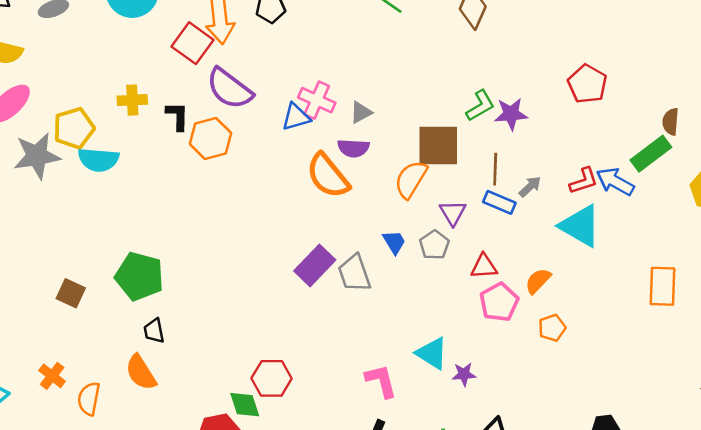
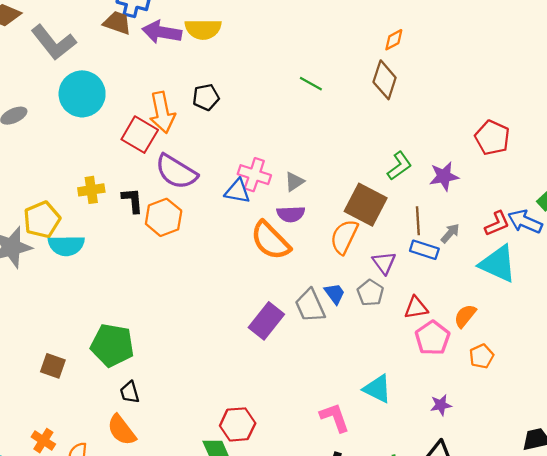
purple star: (511, 114) -> (444, 176), moved
blue triangle: (296, 117) -> (237, 191), turned 32
brown square: (438, 146) -> (366, 205), turned 33
gray trapezoid: (354, 273) -> (310, 306), moved
purple star: (464, 374) -> (441, 405), moved

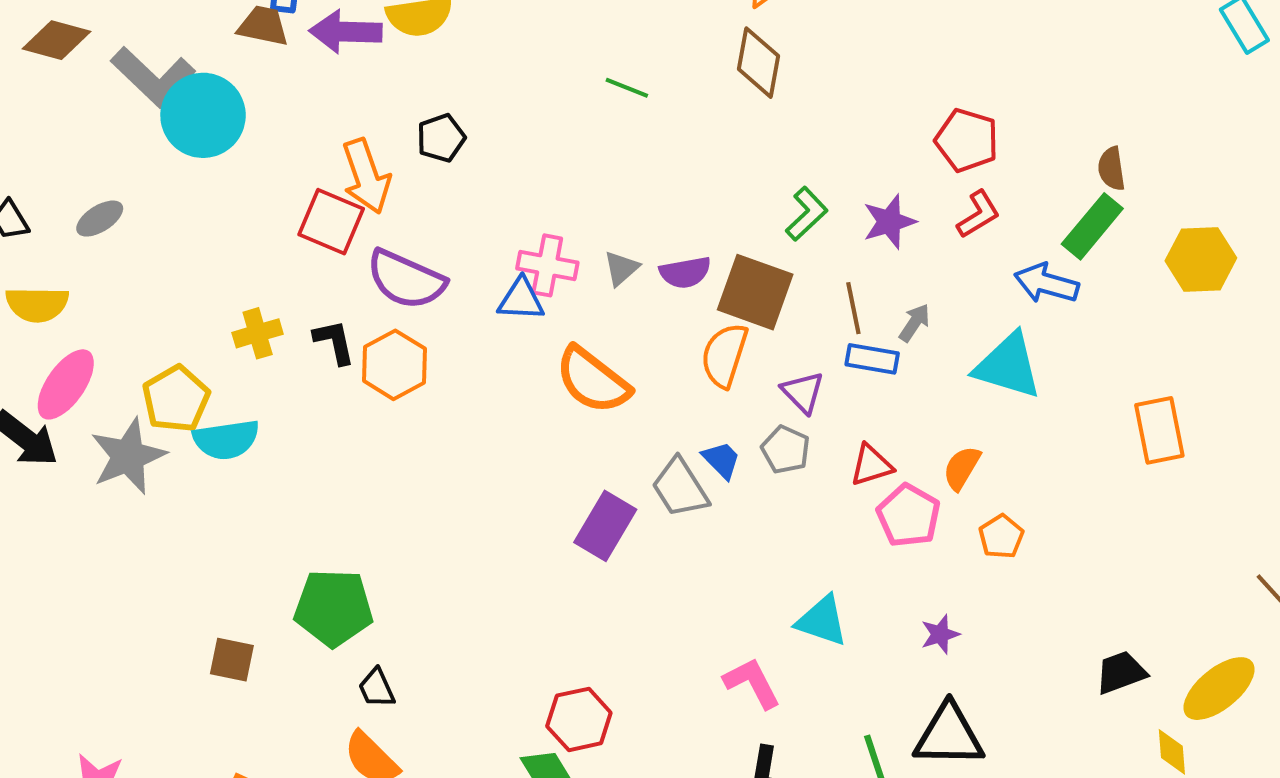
cyan circle: (82, 94) -> (203, 115), moved
purple semicircle: (291, 214) -> (685, 272), moved
red L-shape: (497, 224) -> (978, 214), moved

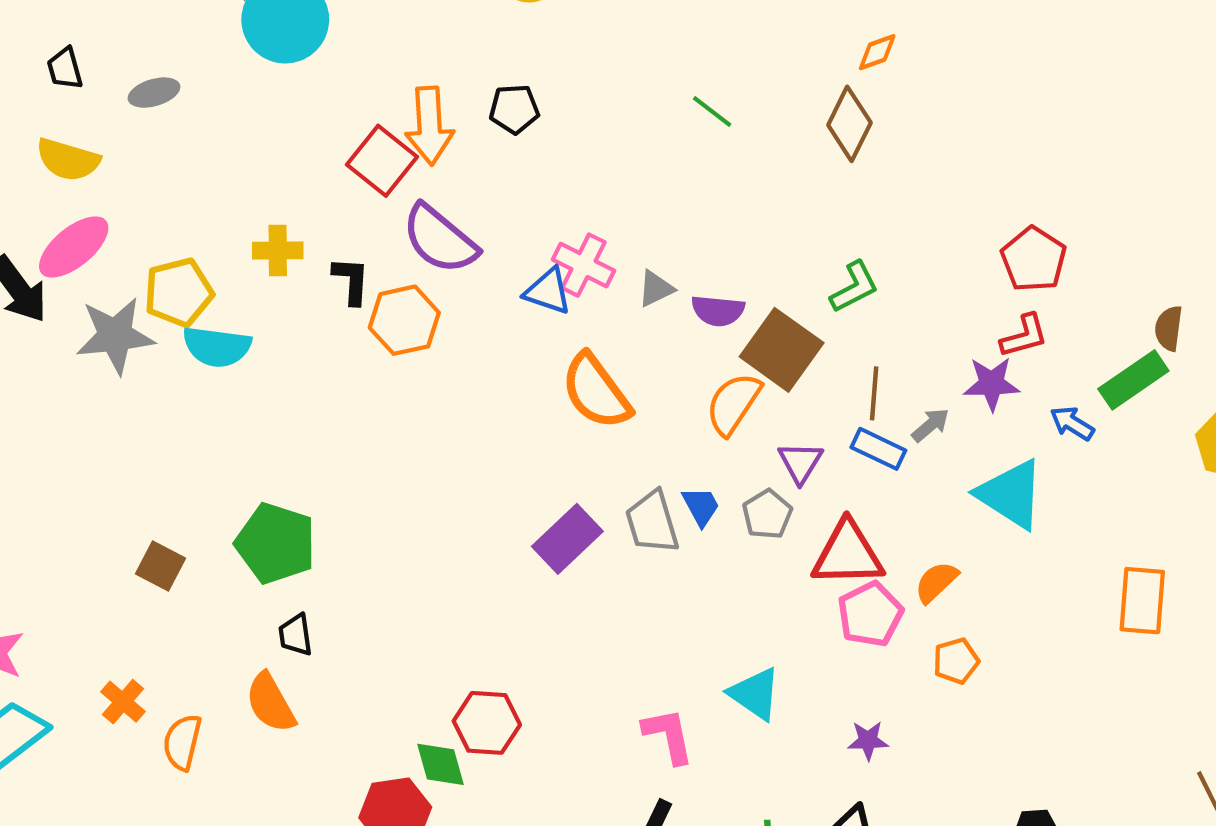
purple star: (889, 222) -> (992, 384), moved
blue arrow: (1046, 283) -> (1072, 423), size x0.7
red triangle: (871, 465) -> (848, 554), size x1.6

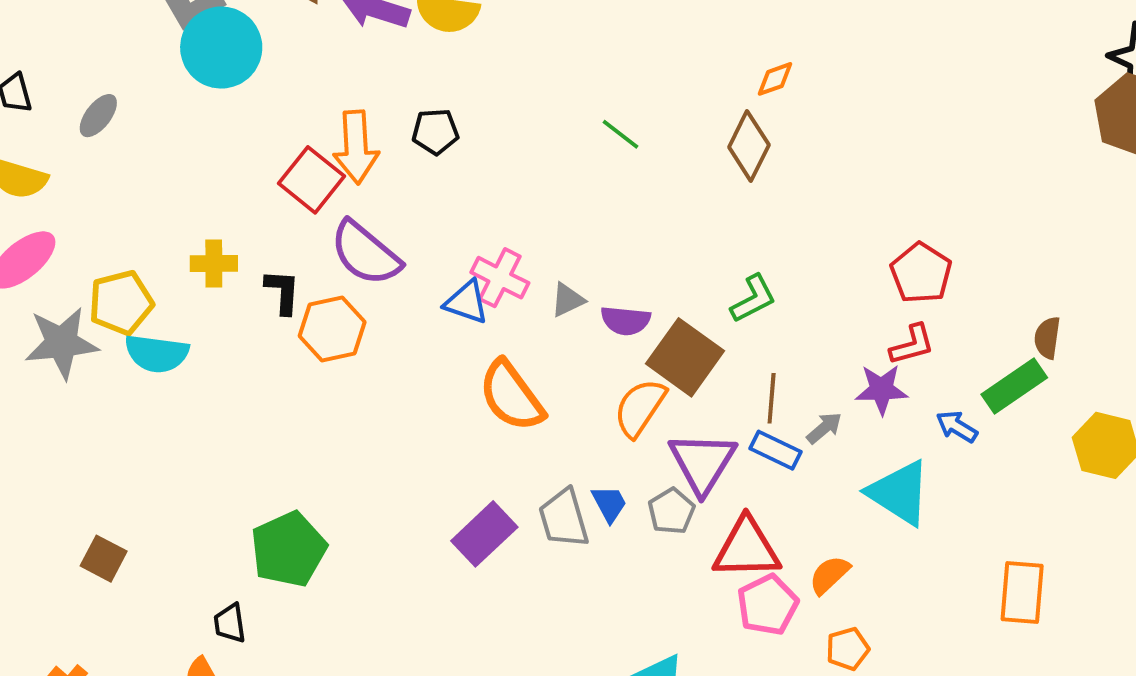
gray ellipse: (154, 93) -> (98, 116), turned -36
purple triangle: (800, 462) -> (702, 463), size x1.6
green pentagon: (276, 543) -> (289, 549), moved, turned 30

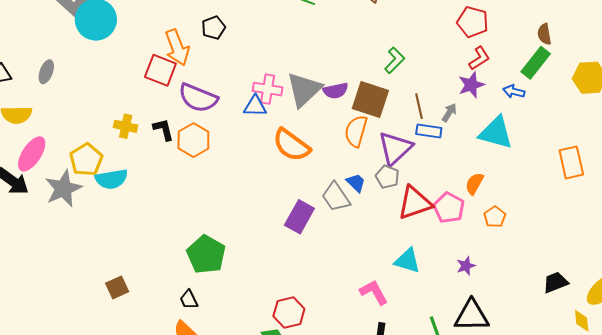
yellow cross: (214, 264) -> (126, 126), turned 30
gray triangle: (568, 300) -> (304, 90), size x2.0
purple triangle: (702, 463) -> (395, 148), turned 33
red triangle: (747, 548) -> (415, 203), moved
brown square: (104, 559) -> (117, 287), turned -35

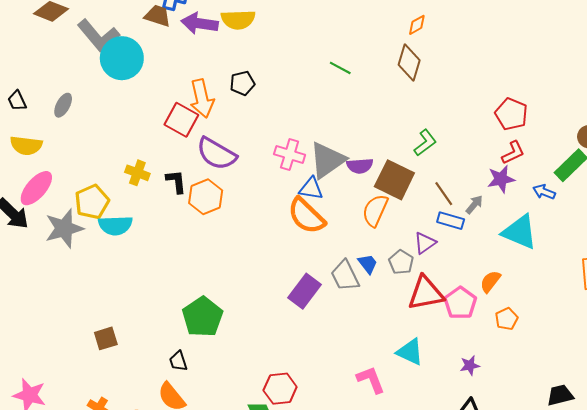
blue triangle: (255, 106) -> (311, 189), moved
brown line: (419, 106) -> (444, 194), turned -30
purple triangle: (395, 148) -> (425, 243), moved, size x0.6

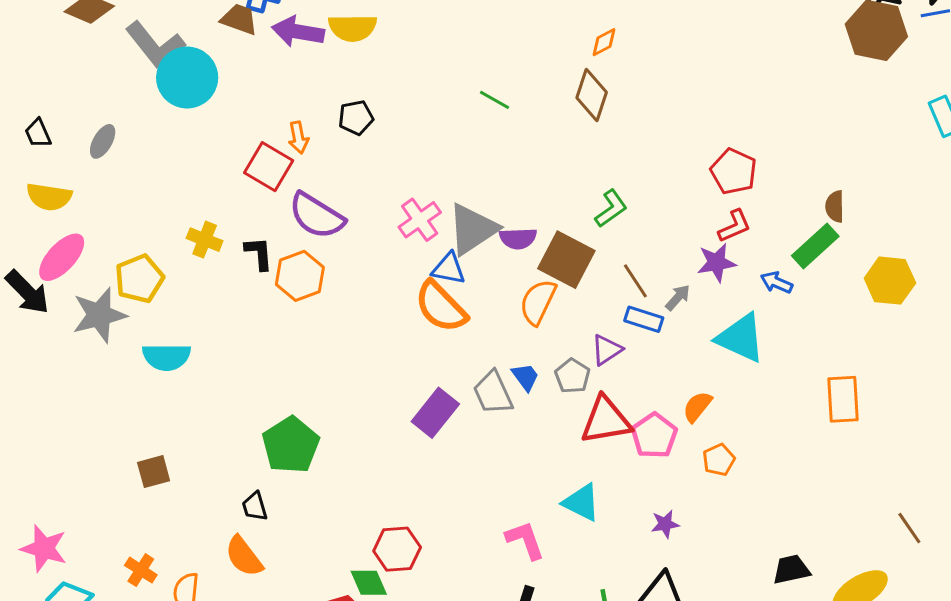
orange arrow: (202, 99) -> (298, 138), size x0.6
pink cross: (290, 154) -> (420, 220), turned 36
cyan semicircle: (115, 225) -> (167, 357), moved

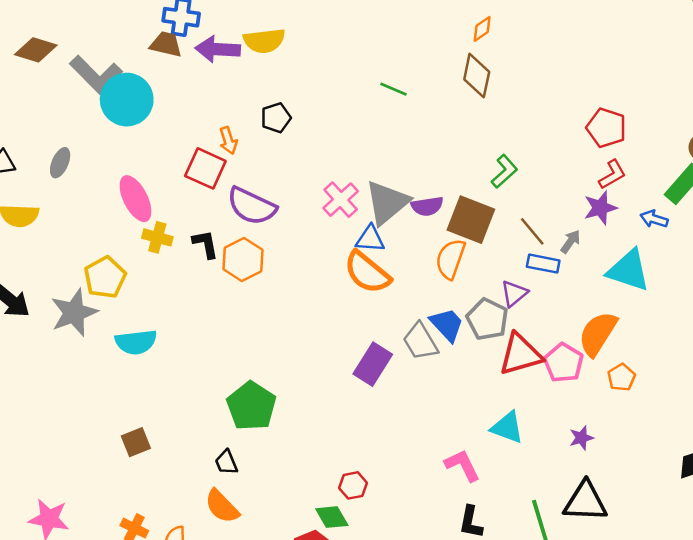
pink ellipse: (62, 257) -> (135, 199), moved, turned -63
gray pentagon: (573, 376) -> (487, 319), size x1.4
blue trapezoid: (525, 377) -> (447, 325), size x1.4
orange semicircle: (697, 407) -> (598, 334), size x1.6
red hexagon: (397, 549) -> (353, 485), size x0.7

